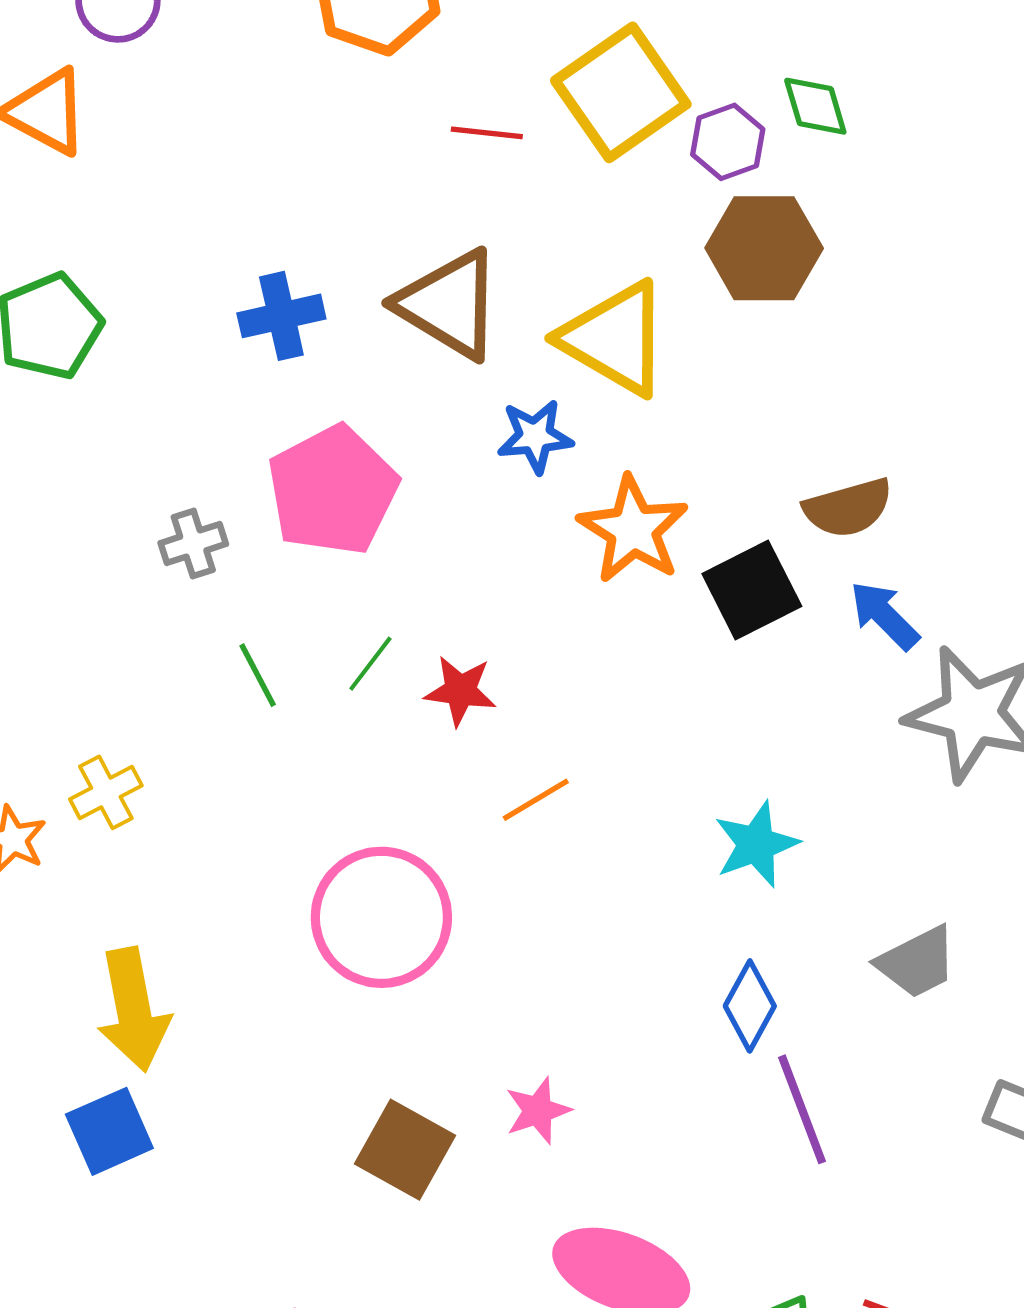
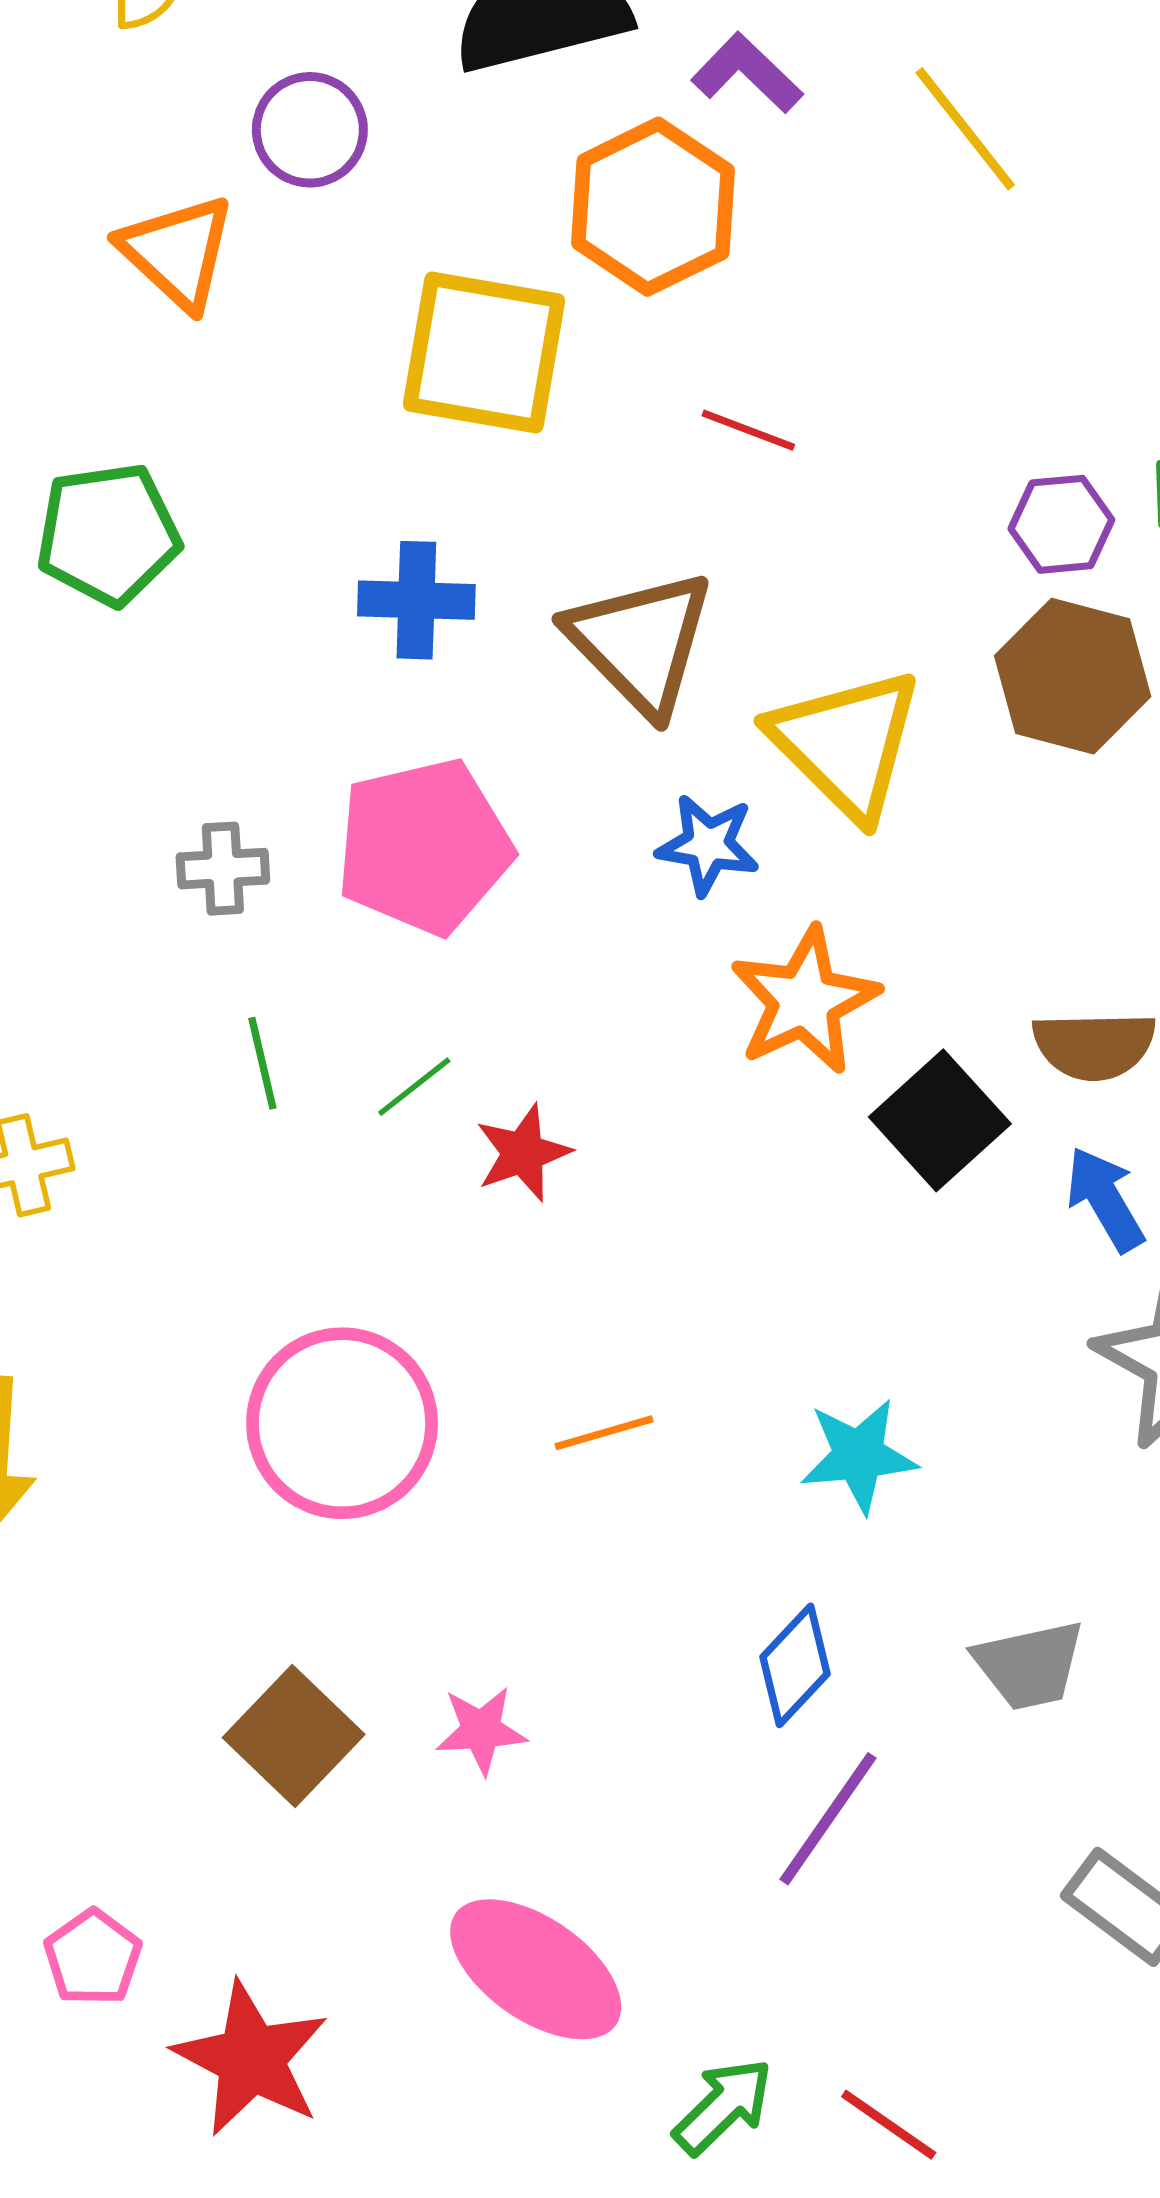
yellow square: (621, 92) -> (484, 353), moved, turned 30
black square: (752, 590) -> (940, 1120), turned -30
red star: (460, 691) -> (523, 1153), turned 30
orange line: (536, 800) -> (604, 1433), moved
purple line: (802, 1109) -> (828, 1819), turned 41

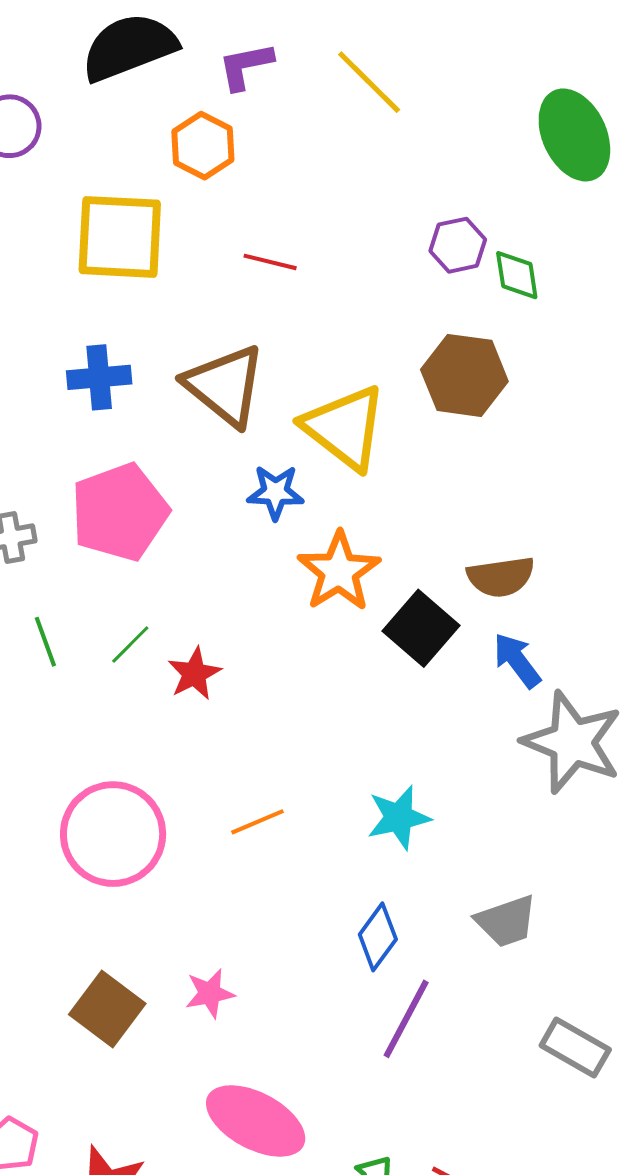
purple L-shape: (747, 73) -> (246, 66), turned -48
orange hexagon: (653, 207) -> (203, 146), size x0.7
purple hexagon: (1061, 524) -> (458, 245), moved

